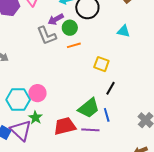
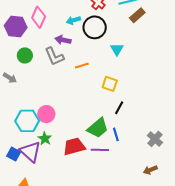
purple arrow: (56, 19) -> (63, 40), turned 42
green circle: (70, 28) -> (25, 55), moved
cyan triangle: (124, 31) -> (117, 49), moved, turned 48

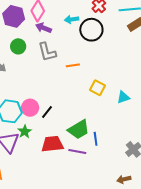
purple arrow: (63, 40) -> (43, 28), moved
cyan triangle: (117, 49) -> (123, 97), moved, turned 32
black line: (119, 108) -> (47, 112), moved

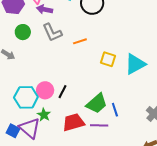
cyan triangle: (123, 97) -> (135, 64), size x1.6

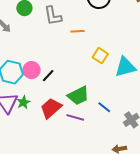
blue line: (115, 110) -> (104, 107), moved, turned -48
green star: (44, 115) -> (23, 102), moved
red trapezoid: (73, 122) -> (51, 108), turned -40

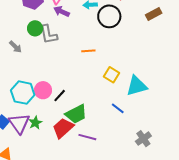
gray L-shape: (53, 16) -> (49, 34), moved
green trapezoid: (78, 96) -> (76, 114), moved
blue line: (104, 107) -> (118, 108), moved

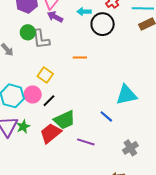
yellow square: (111, 75) -> (45, 75), moved
purple line: (87, 137) -> (86, 142), moved

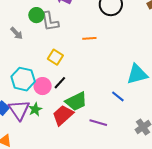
pink circle: (33, 94) -> (43, 86), moved

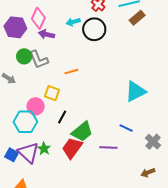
orange line: (89, 38) -> (71, 72), moved
pink circle: (43, 86) -> (36, 106), moved
blue line: (118, 96) -> (126, 128), moved

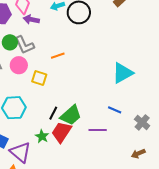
pink circle: (36, 106) -> (19, 65), moved
black line: (62, 117) -> (53, 113), moved
green star: (44, 149) -> (42, 136), moved
purple triangle: (28, 153) -> (20, 152), moved

